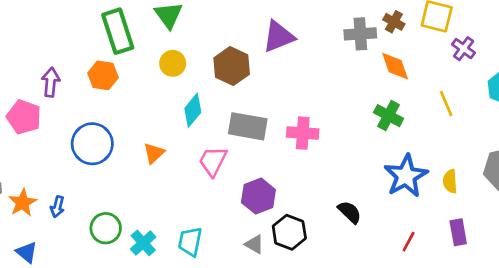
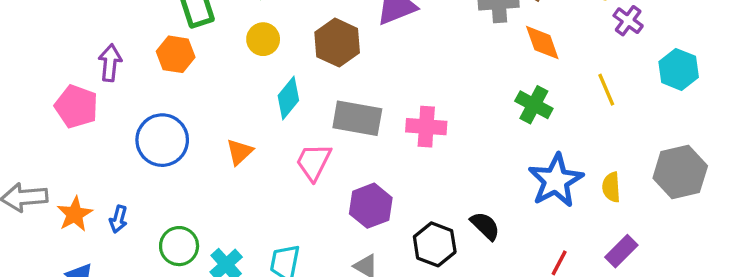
black hexagon: (289, 232) -> (435, 244), moved
purple rectangle: (458, 232) -> (621, 251), turned 55

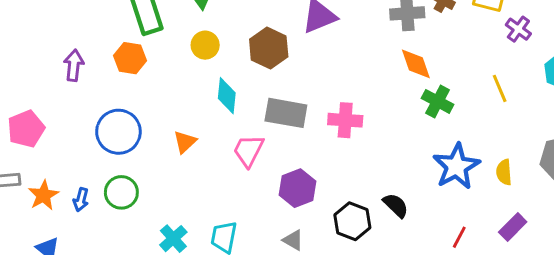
orange diamond: (542, 43) -> (416, 64), moved
cyan diamond: (288, 98) -> (227, 96), turned -33
pink pentagon: (76, 106) -> (26, 129), moved, turned 30
green circle: (179, 246) -> (121, 192), moved

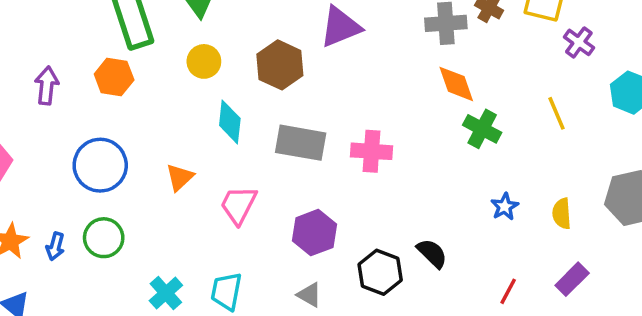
pink trapezoid: (248, 151) -> (238, 205), moved
blue star: (456, 166) -> (505, 207), size x0.5

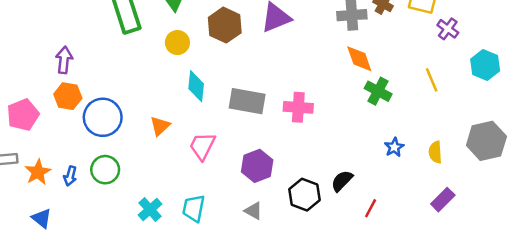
brown hexagon: (280, 65) -> (225, 25), moved
orange hexagon: (114, 77) -> (68, 96), moved
black semicircle: (432, 253) -> (342, 181), turned -90
red line: (508, 291) -> (371, 208), moved

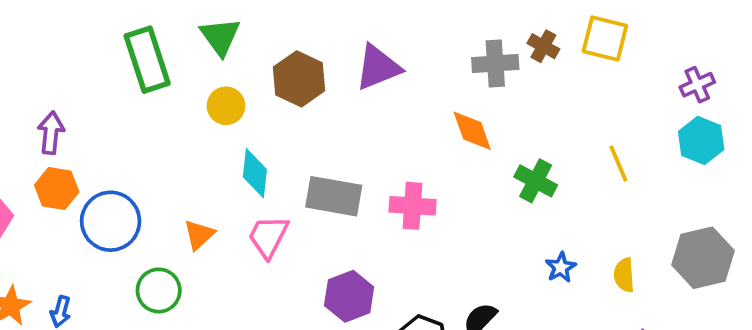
purple cross: (448, 29) -> (697, 85), moved, turned 30
orange diamond: (359, 59) -> (472, 131), moved
pink trapezoid: (202, 146) -> (268, 237), moved
green circle: (105, 170) -> (159, 290), moved

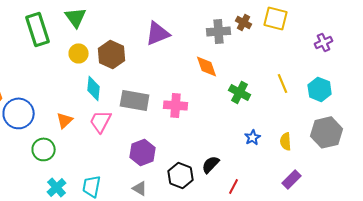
brown hexagon: (299, 79) -> (112, 54), moved
cyan hexagon: (701, 140) -> (320, 89), moved

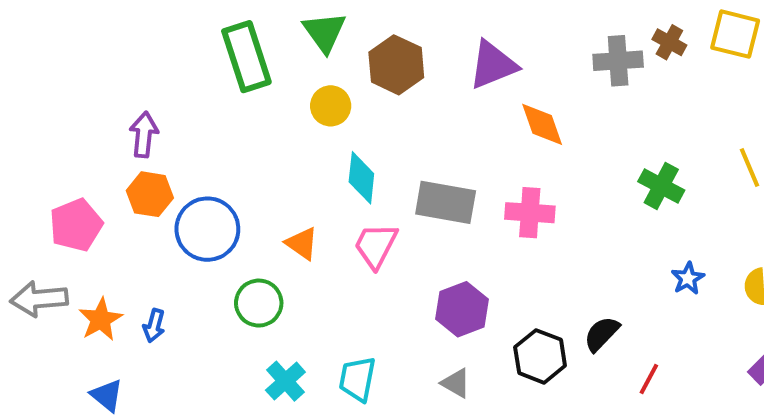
brown hexagon: (112, 54) -> (396, 65), moved
orange diamond: (207, 66) -> (542, 124), moved
orange triangle: (65, 120) -> (302, 243), turned -42

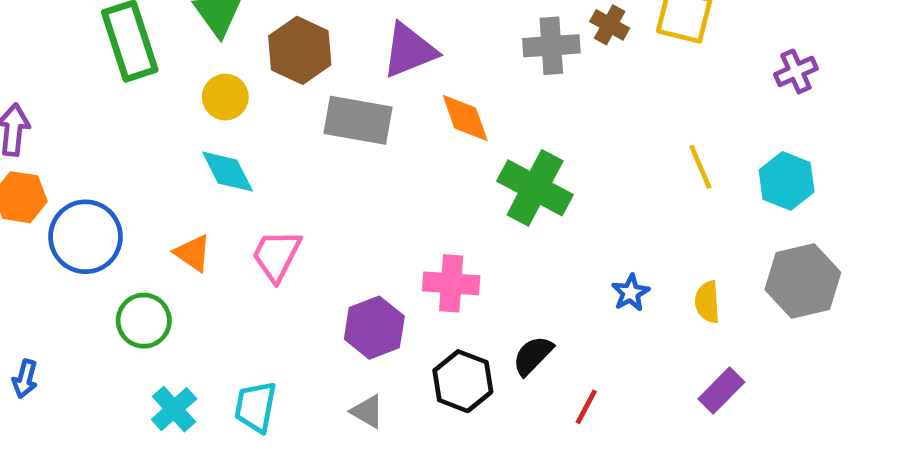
cyan diamond: (361, 178) -> (228, 172), moved, turned -33
green cross: (661, 186) -> (535, 188), moved, size x1.4
gray rectangle: (446, 202) -> (358, 120), moved
pink cross: (530, 213) -> (451, 283), moved
blue arrow: (154, 326) -> (25, 379), moved

